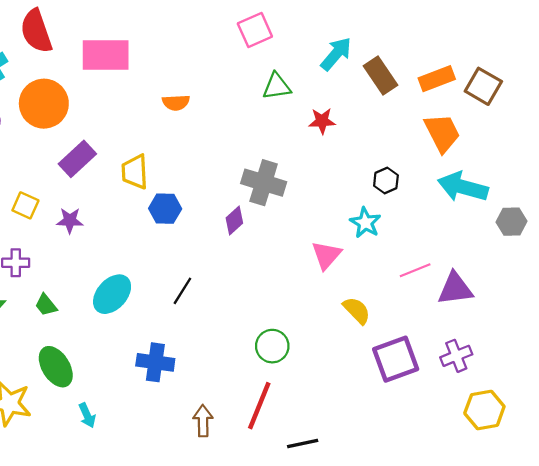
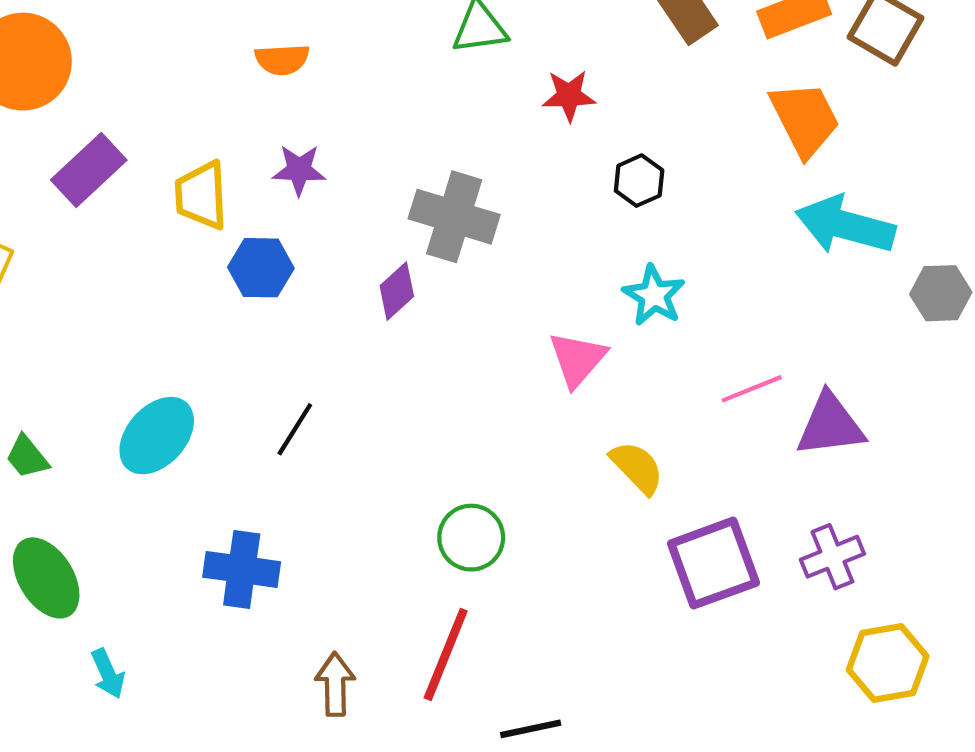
black hexagon: (386, 180) -> (639, 181), moved
purple star: (70, 221) -> (299, 170), moved

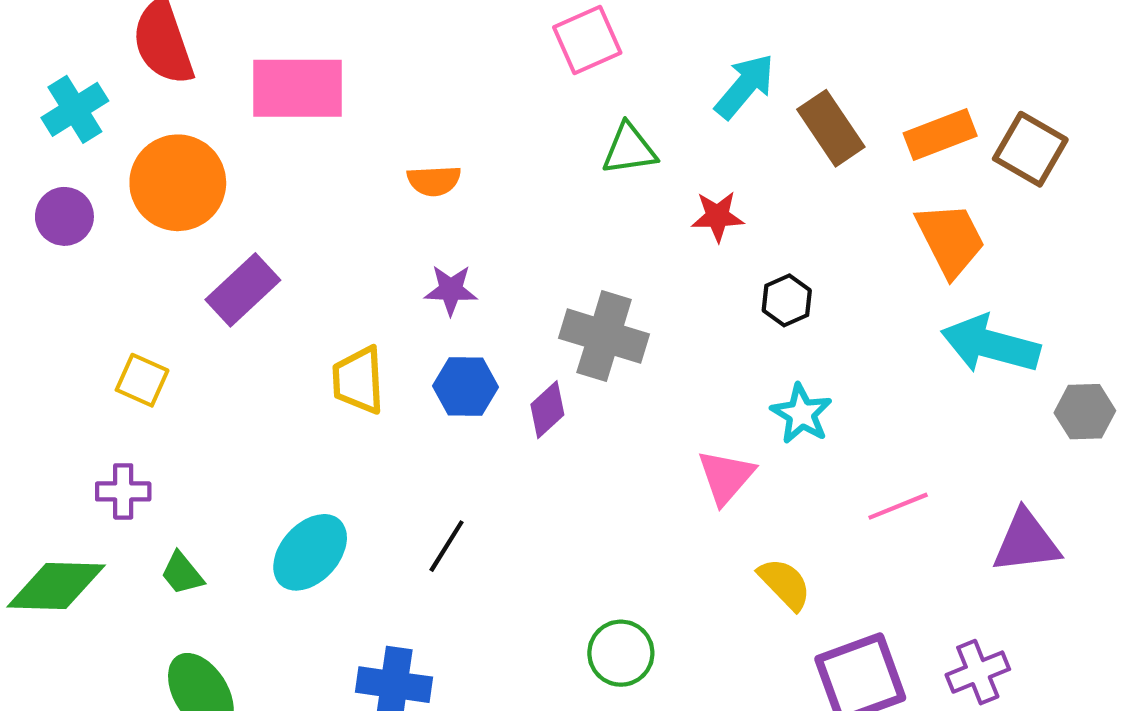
yellow trapezoid: (201, 195) -> (358, 380), moved
blue hexagon: (261, 268) -> (465, 386), moved
purple triangle: (830, 425) -> (1026, 542), moved

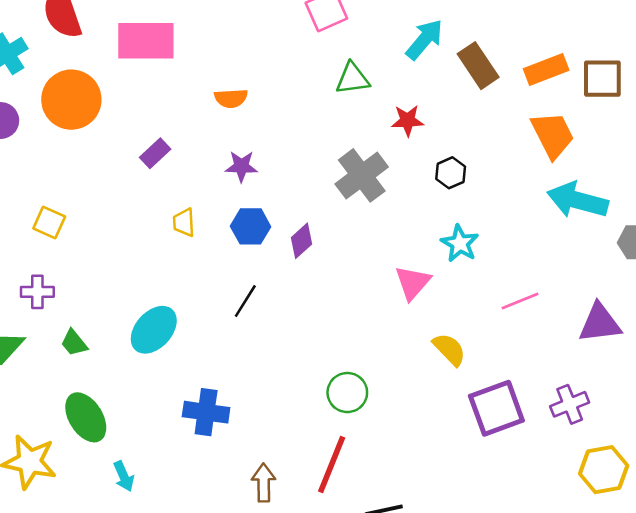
brown square: (1030, 149) -> (602, 79), turned -30
purple rectangle: (243, 290) -> (155, 153), moved, size x0.7
gray cross: (604, 336) -> (362, 175), moved, turned 36
yellow trapezoid: (358, 380) -> (184, 223), size x0.7
black line: (447, 546) -> (245, 301), moved

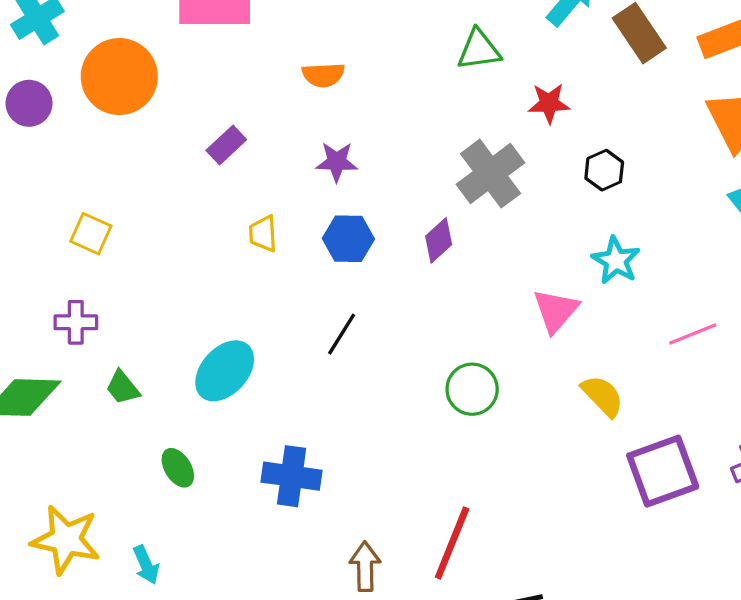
purple diamond: (302, 241) -> (439, 240), moved
green circle: (347, 393) -> (472, 389), moved
green ellipse: (86, 417) -> (178, 468), moved, size x0.6
cyan arrow: (124, 476) -> (146, 565), moved

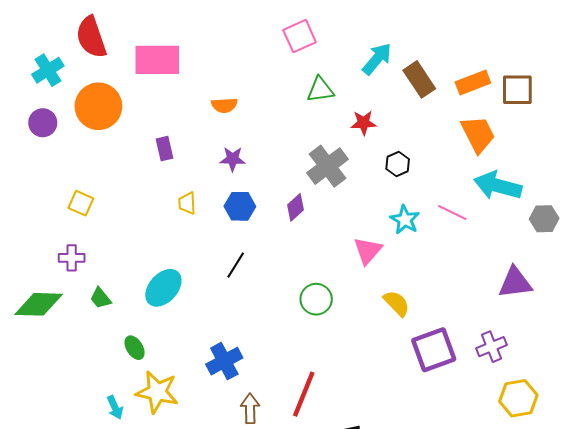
purple rectangle: (226, 145) -> (164, 149), turned -60
pink line: (693, 334) -> (452, 213), moved, turned 48
blue cross: (292, 476) -> (224, 361), moved, turned -36
yellow star: (66, 540) -> (157, 392), moved

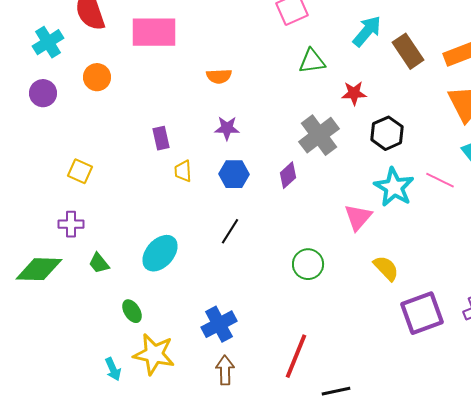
orange circle: (98, 106) -> (97, 77), size x0.6
purple rectangle: (164, 149) -> (161, 138), moved
black hexagon: (398, 164) -> (387, 133), size x1.4
cyan star: (405, 220) -> (394, 187), size x1.4
brown arrow: (250, 409) -> (225, 370), moved

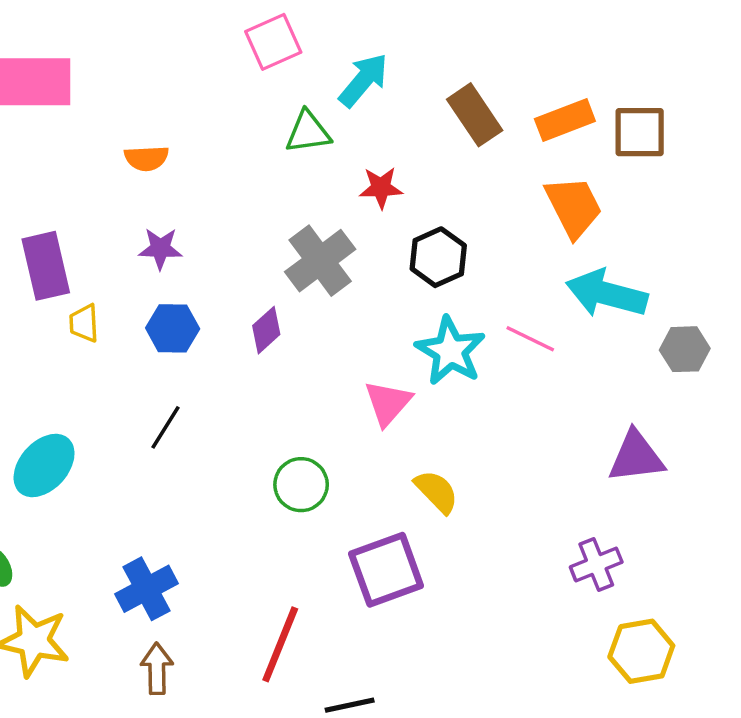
cyan arrow: (367, 31) -> (364, 80), moved
purple rectangle: (161, 138) -> (46, 266), size x1.6
purple square: (422, 313) -> (386, 570), moved

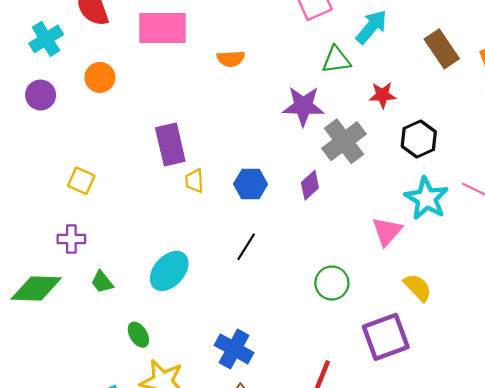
orange semicircle: (146, 158) -> (231, 59), moved
purple star: (160, 248) -> (303, 106), moved, size x1.5
blue cross: (146, 589) -> (234, 349), turned -33

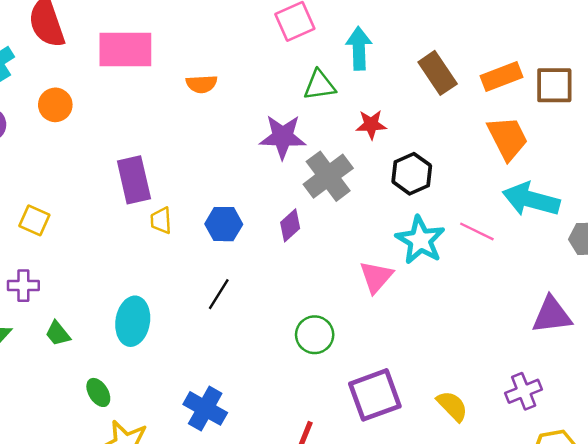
cyan arrow: (371, 27) -> (359, 48), turned -42
cyan ellipse: (169, 271) -> (133, 321), turned -33
yellow semicircle: (418, 287) -> (452, 406), moved

